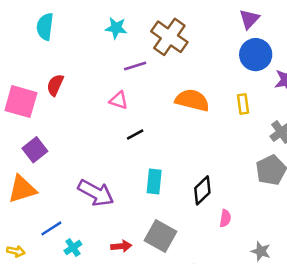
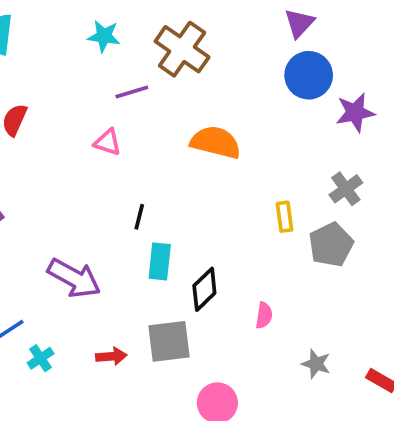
yellow rectangle: (243, 104) -> (284, 217), moved
black line: (135, 135) -> (139, 217), moved, turned -48
black diamond: (202, 190) -> (204, 289), moved
gray square: (161, 236) -> (169, 341), turned -36

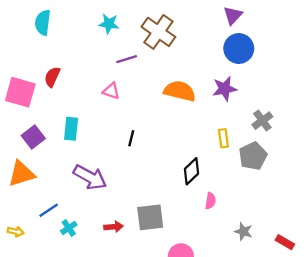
purple star: (355, 112) -> (225, 89), moved
cyan rectangle: (160, 261) -> (71, 129), moved
black diamond: (204, 289) -> (192, 171), moved

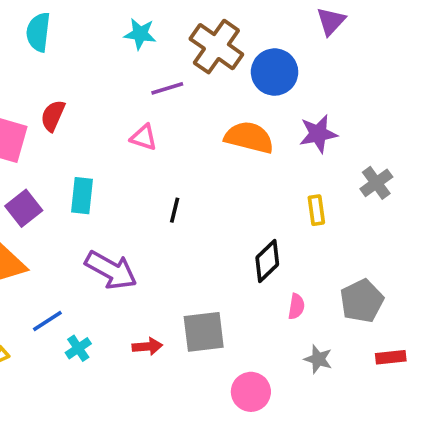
blue circle: (239, 49) -> (275, 72), moved
gray pentagon: (253, 156) -> (362, 301), moved
gray star: (243, 232) -> (318, 359), moved
red rectangle: (285, 242) -> (391, 357), moved, turned -36

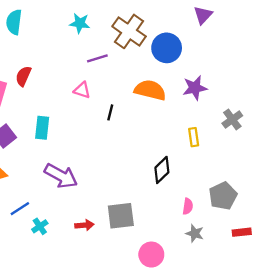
black line: (175, 210) -> (110, 112), moved
pink semicircle: (296, 306) -> (188, 206), moved

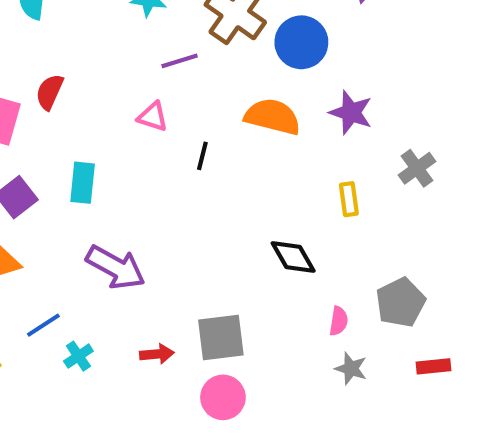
purple star: (195, 88) -> (351, 113), turned 30
black diamond: (162, 170) -> (293, 257), turned -76
pink circle: (151, 255) -> (223, 397), moved

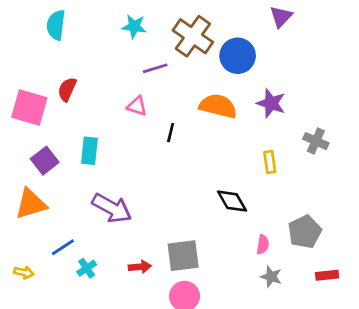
gray cross: (417, 168) -> (316, 141), turned -30

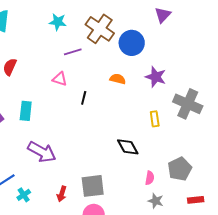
orange semicircle: (218, 106) -> (118, 79), size x0.6
gray cross: (316, 141) -> (188, 104), size x1.6
red arrow: (140, 267) -> (62, 194), turned 112

